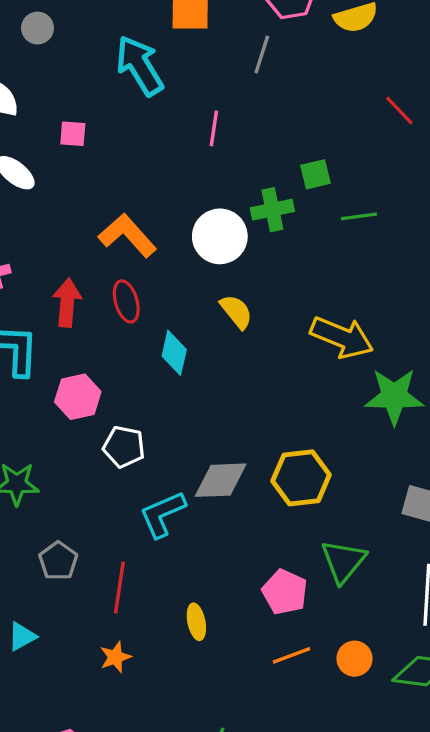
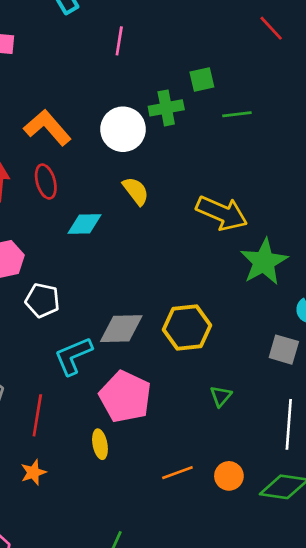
cyan diamond: (174, 353) -> (84, 224), turned 75
green star: (394, 396) -> (264, 262), turned -30
green triangle: (343, 561) -> (221, 396), size x0.6
pink pentagon: (285, 592) -> (125, 397), moved, size x1.4

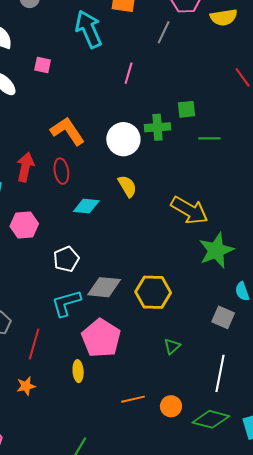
white pentagon: (42, 300) -> (66, 259), moved, turned 30

